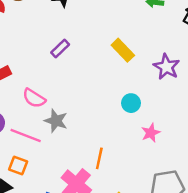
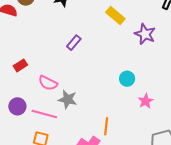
purple rectangle: (60, 48) -> (74, 43), moved
yellow rectangle: (123, 50) -> (115, 15), moved
purple star: (166, 67) -> (145, 34), moved

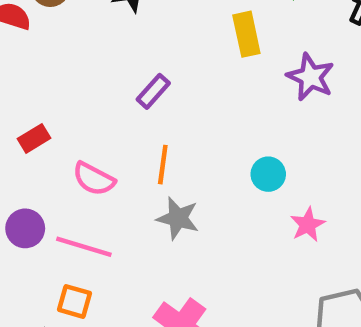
yellow rectangle: (115, 15) -> (246, 34), turned 36
gray star: (68, 99) -> (178, 218), moved
orange line: (106, 126) -> (163, 165), moved

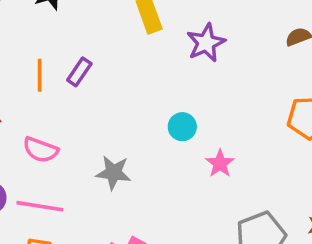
purple star: (310, 77) -> (206, 43), turned 30
orange line: (163, 165) -> (40, 75), moved

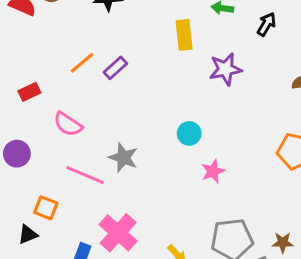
orange line: (40, 75) -> (82, 63), turned 36
pink line: (40, 206) -> (85, 175), moved

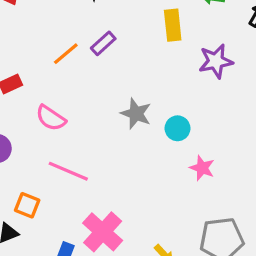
purple rectangle: (115, 68) -> (103, 43), moved
gray star: (123, 158) -> (136, 114), moved
pink star: (213, 171) -> (202, 168), turned -30

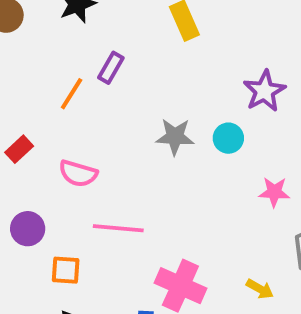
purple star: (216, 61) -> (264, 91), moved
pink star: (202, 168) -> (274, 192), moved
orange square: (27, 205) -> (66, 270), moved

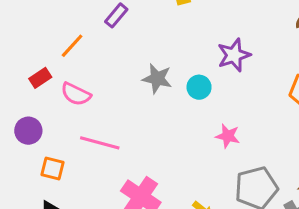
orange line: (72, 94) -> (72, 46), moved
red rectangle: (19, 149) -> (40, 78), moved

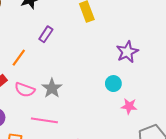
gray star: (157, 79) -> (52, 88), moved, turned 30
cyan circle: (199, 87) -> (113, 84), moved

